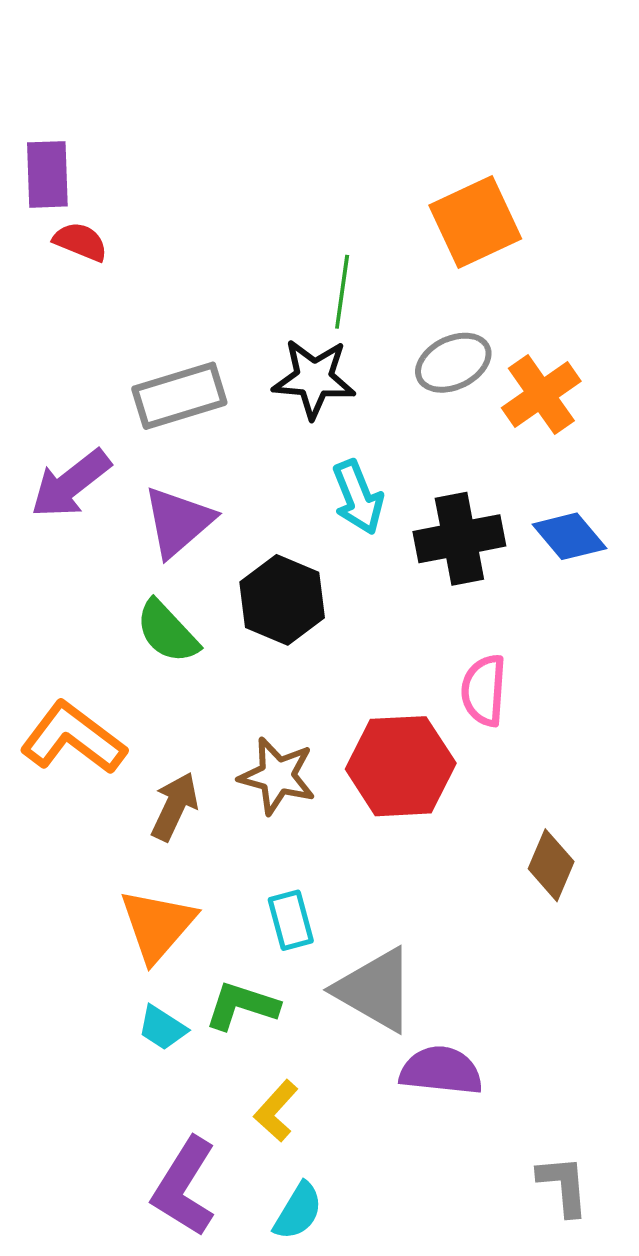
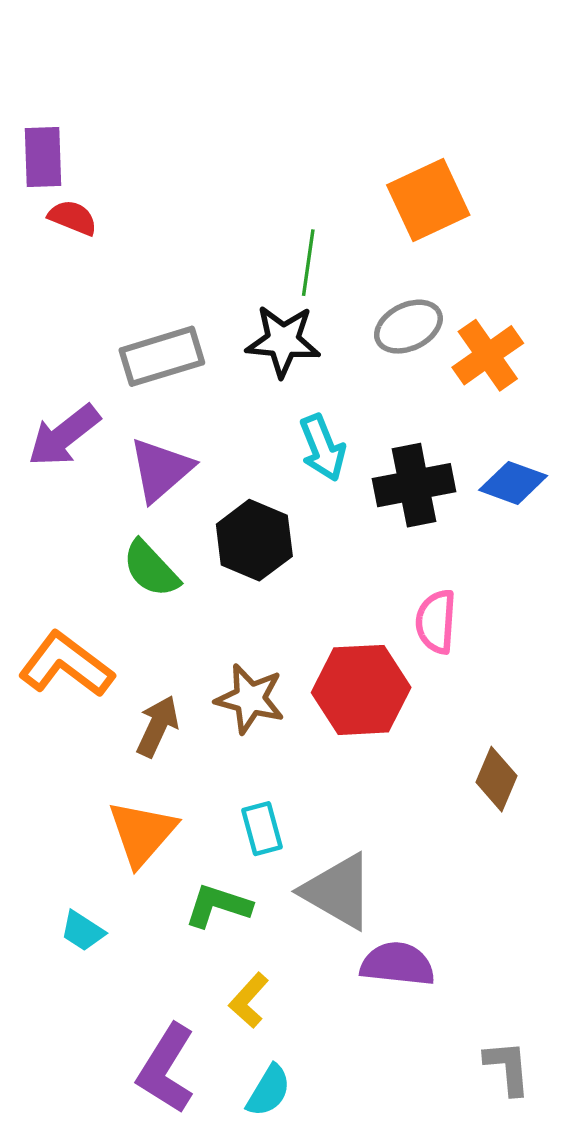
blue diamond: (569, 536) -> (513, 483), turned -30
cyan trapezoid: (162, 1028) -> (83, 931), moved

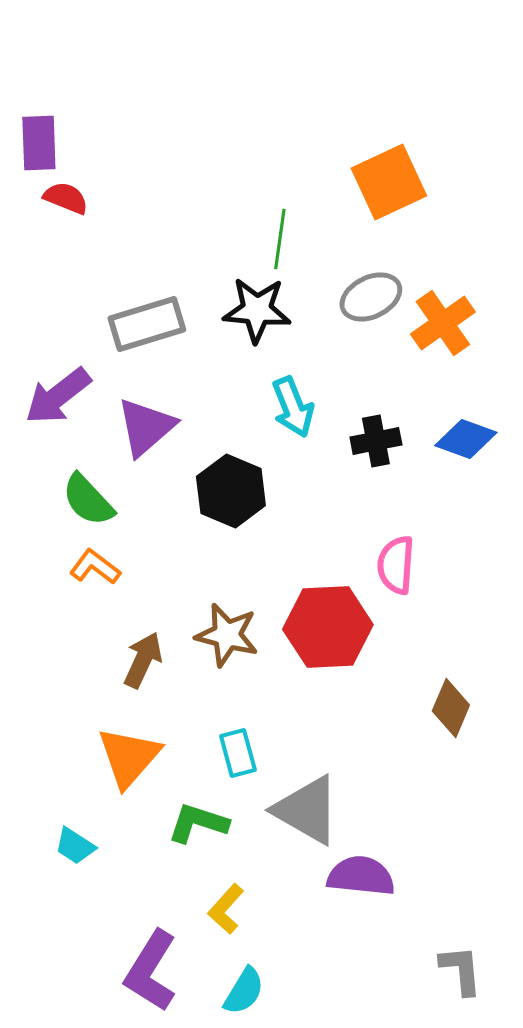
black cross: (414, 485) -> (376, 441), size x0.7
green semicircle: (151, 569) -> (88, 500), moved
orange L-shape: (66, 665) -> (95, 567), moved, size x0.6

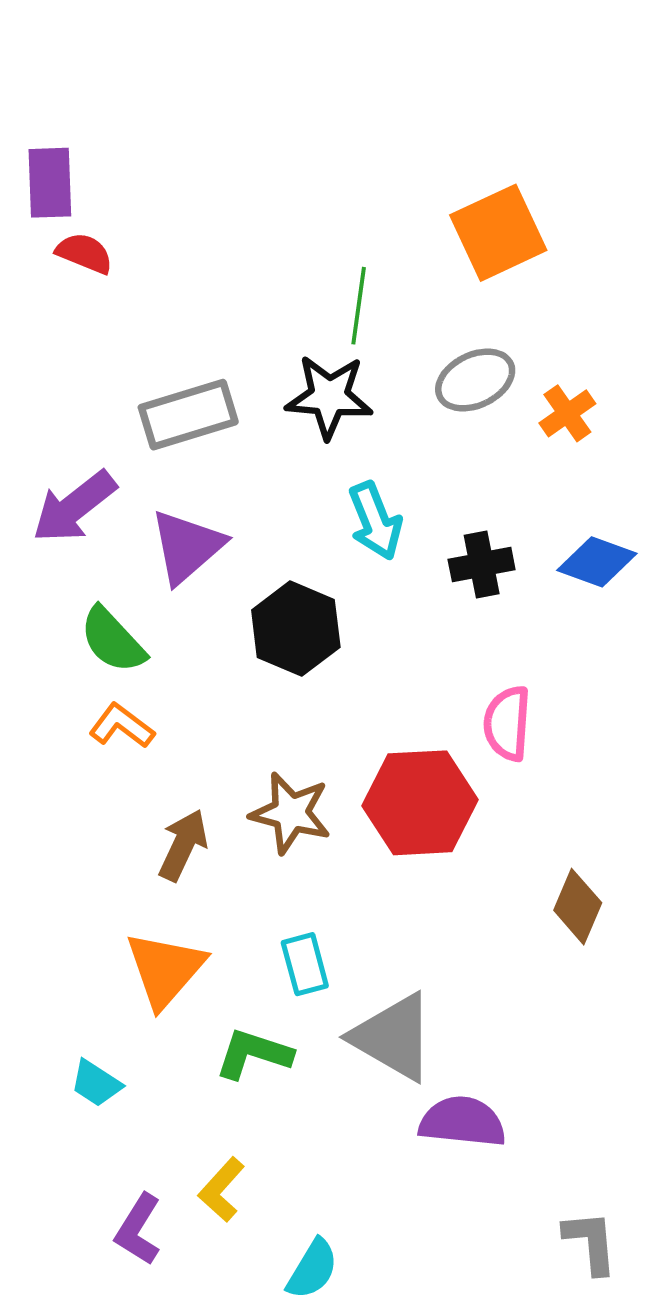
orange cross: (443, 323) -> (567, 413), size x0.7
yellow L-shape: (226, 909) -> (222, 1190), moved
purple L-shape: (151, 971) -> (138, 1229), moved, size x0.7

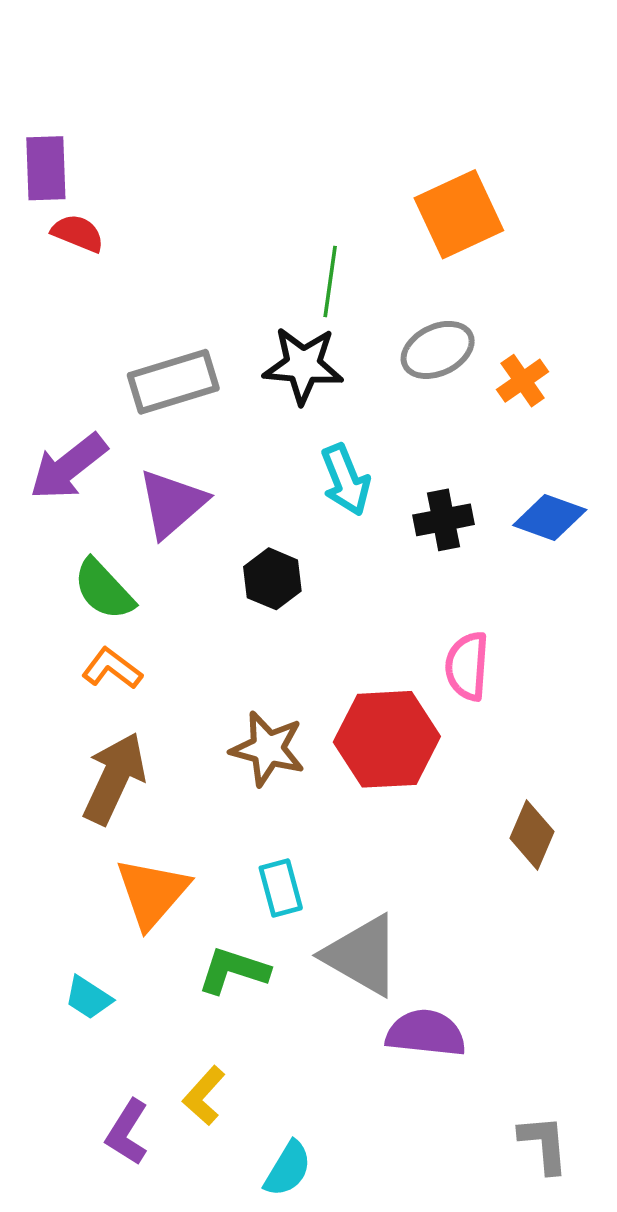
black hexagon: (296, 629) -> (272, 579), size x0.7
brown arrow: (183, 845) -> (114, 778), moved, size x1.4

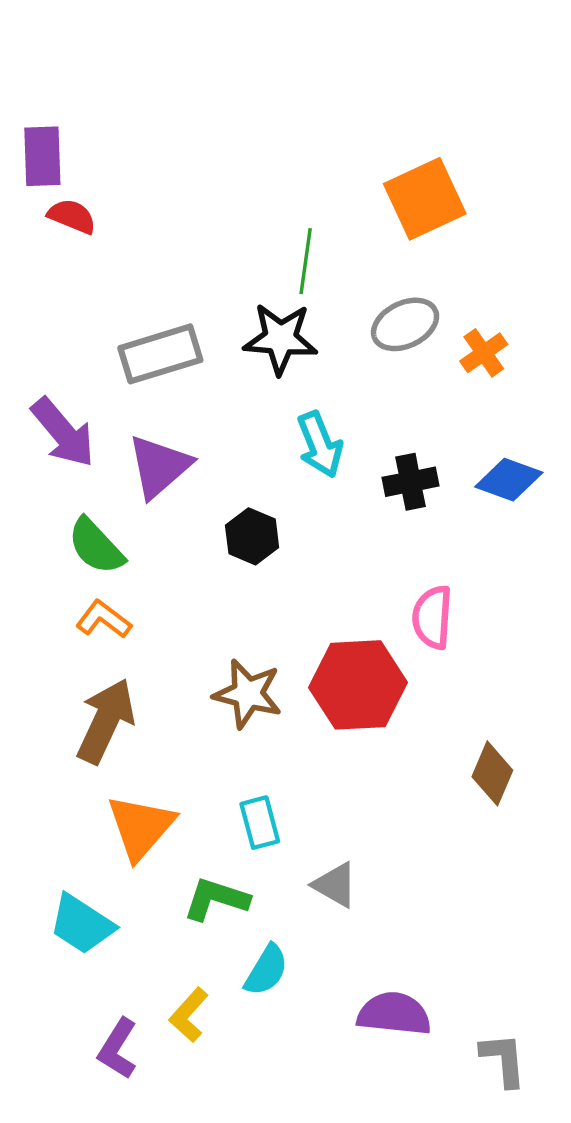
purple arrow: (68, 467) -> (63, 433), turned -92
gray triangle: (362, 955) -> (335, 885), size x0.6
cyan trapezoid: (88, 998) -> (82, 924), size x1.5
purple semicircle: (426, 1033) -> (394, 1014), moved
cyan semicircle: (288, 1169) -> (266, 970), moved

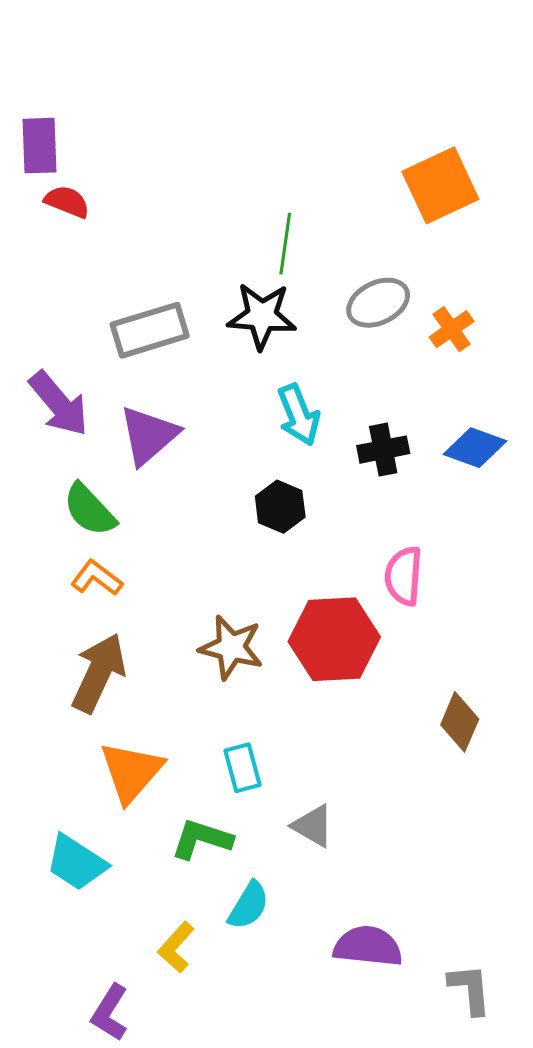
orange square: (425, 199) -> (440, 185), moved
black hexagon: (252, 536) -> (280, 507), moved
purple L-shape: (118, 1049) -> (110, 1013), moved

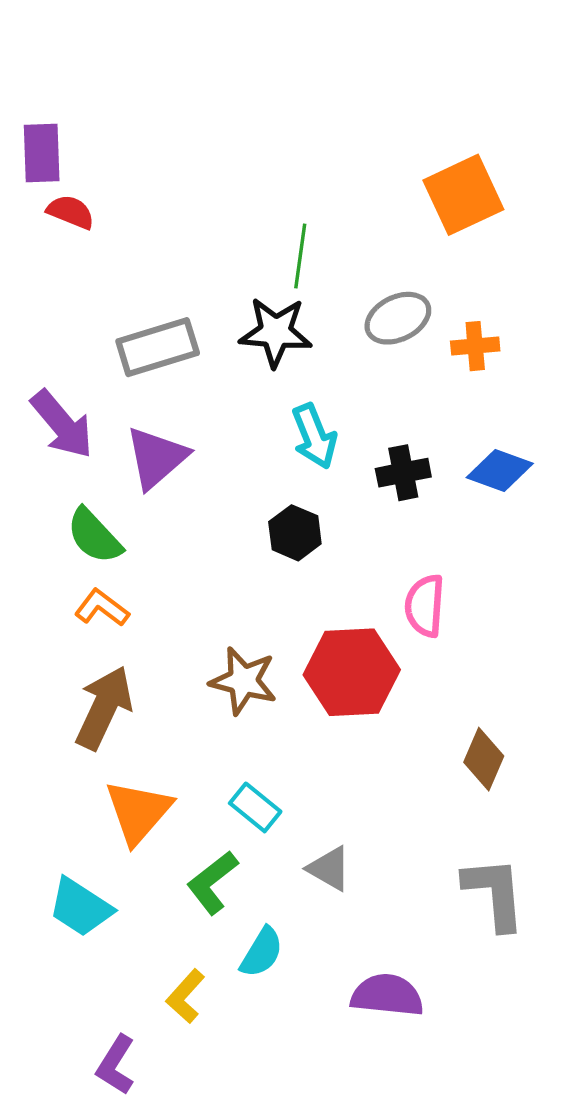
orange cross: (452, 329) -> (475, 346), turned 30
cyan rectangle: (242, 768) -> (255, 807), turned -36
green L-shape: (202, 839) -> (212, 883), turned -56
gray L-shape: (470, 989) -> (494, 893), moved, size x1.4

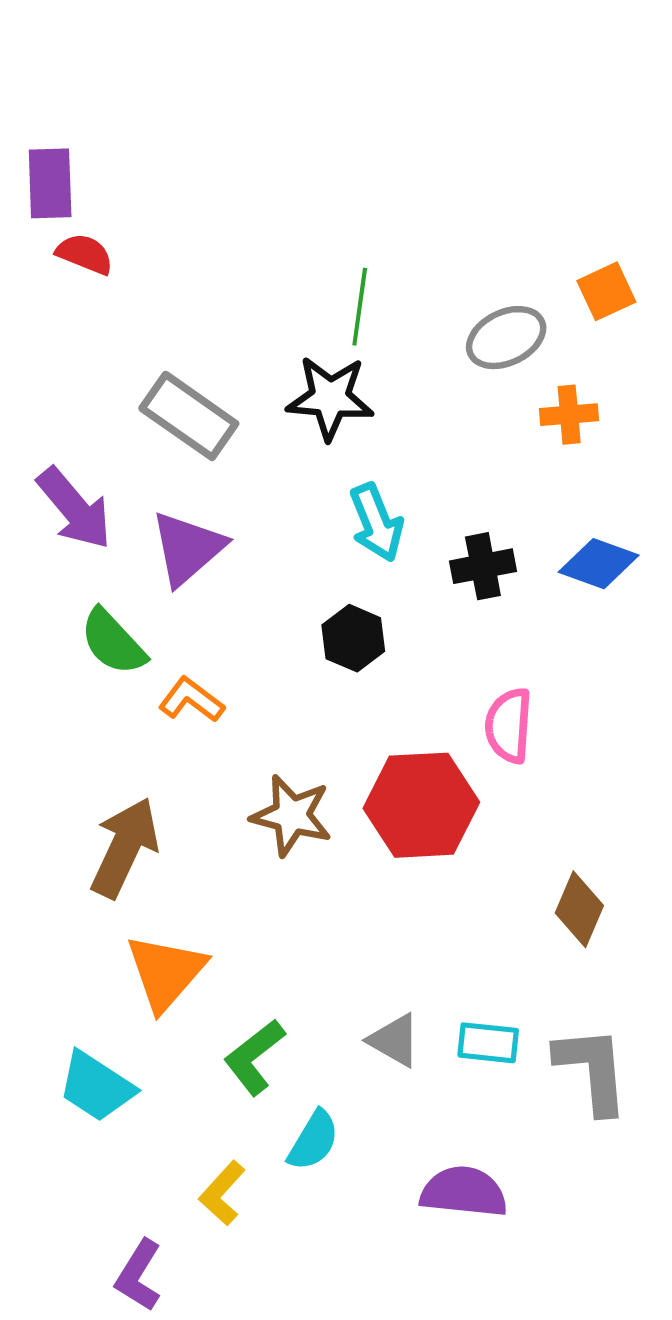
orange square: (463, 195) -> (606, 291), moved, size x0.6
gray ellipse: (398, 318) -> (506, 338), moved
gray rectangle: (158, 347) -> (189, 416), turned 52
orange L-shape: (102, 608) -> (191, 700), moved
cyan rectangle: (255, 807) -> (488, 1043), moved, turned -33

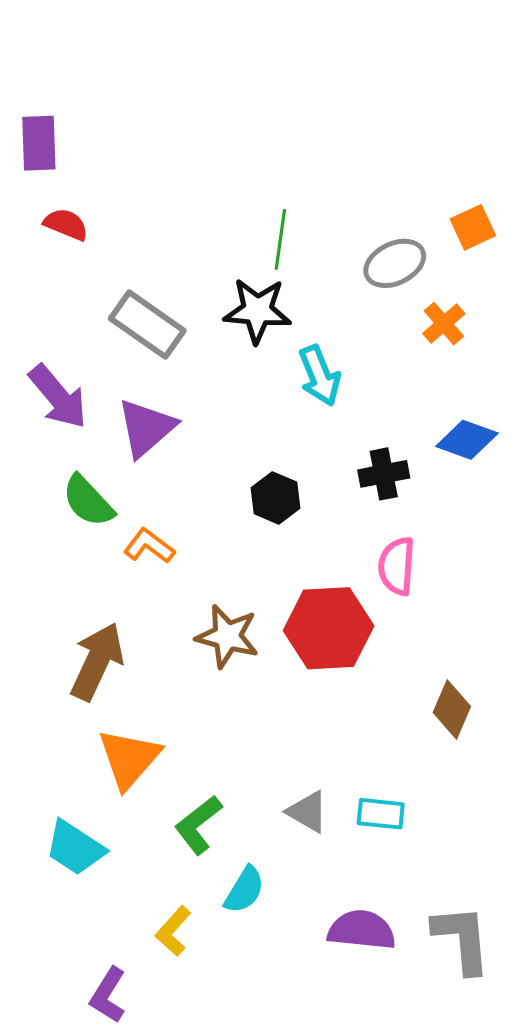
red semicircle: (85, 254) -> (66, 224), moved
orange cross: (569, 415) -> (444, 324), turned -36
cyan arrow: (376, 523) -> (320, 376), moved
black cross: (483, 566) -> (384, 474), moved
gray L-shape: (592, 1070) -> (462, 939), moved

